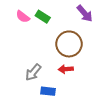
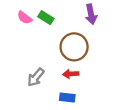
purple arrow: (85, 13) -> (91, 14), turned 30
blue rectangle: (48, 91) -> (67, 98), moved

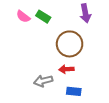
gray arrow: (36, 77) -> (43, 81), moved, turned 36
blue rectangle: (67, 98) -> (74, 91), moved

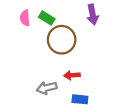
pink semicircle: (23, 17) -> (25, 18), turned 48
brown circle: (70, 44) -> (62, 40), moved

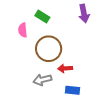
pink semicircle: (25, 18) -> (23, 30), moved
brown circle: (62, 40) -> (49, 49), moved

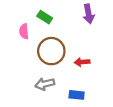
red arrow: (65, 68) -> (82, 62), moved

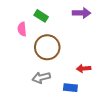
purple arrow: (89, 14) -> (82, 13), turned -78
red arrow: (82, 62) -> (84, 68), moved

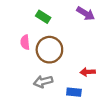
purple arrow: (82, 13) -> (86, 14), turned 30
pink semicircle: (22, 29) -> (25, 42), moved

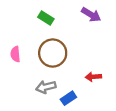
pink semicircle: (25, 42) -> (15, 54), moved
blue rectangle: (74, 92) -> (68, 98), moved, turned -40

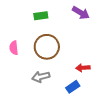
green rectangle: (46, 18) -> (41, 16), turned -40
blue rectangle: (68, 98) -> (73, 87), moved

